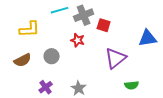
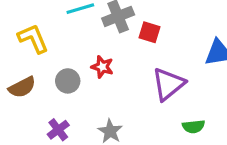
yellow L-shape: (30, 29) -> (33, 39), turned -110
red star: (78, 40) -> (102, 67), moved

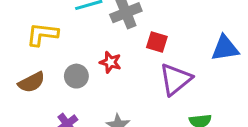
red square: (149, 32) -> (157, 42), moved
yellow L-shape: (33, 39) -> (42, 34), turned -60

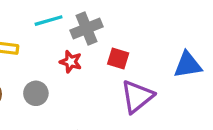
red star: (110, 62) -> (71, 62), moved

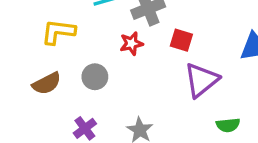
red star: (71, 62) -> (131, 43), turned -30

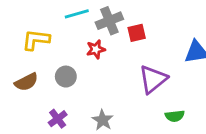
red square: (181, 40) -> (137, 33), moved, turned -30

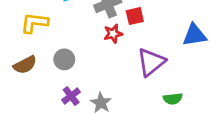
red star: (96, 49) -> (113, 34), moved
purple cross: (58, 119) -> (71, 96), moved

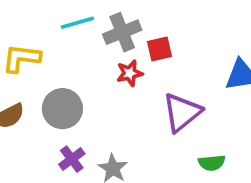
gray circle: (64, 59) -> (62, 109), size x1.4

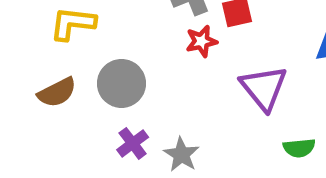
purple triangle: (182, 112) -> (264, 88), turned -30

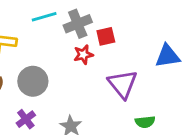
purple cross: (133, 143) -> (26, 119), moved

